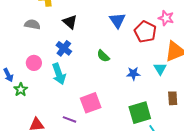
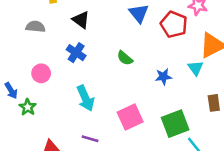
cyan arrow: (59, 74) -> (85, 98), moved
pink square: (91, 103) -> (130, 117), moved

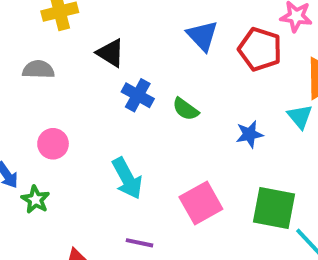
blue cross: (76, 53) -> (138, 95), moved
green square: (175, 124) -> (274, 208), turned 36

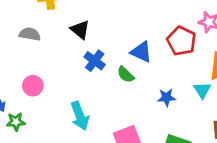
blue triangle: (202, 36) -> (141, 52), moved, turned -30
green star: (35, 200) -> (16, 122), turned 30

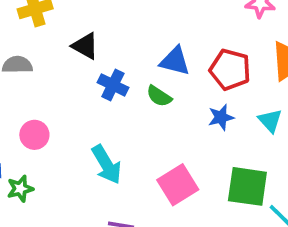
red pentagon: (181, 41) -> (230, 70), moved
cyan triangle: (202, 90) -> (270, 121), moved

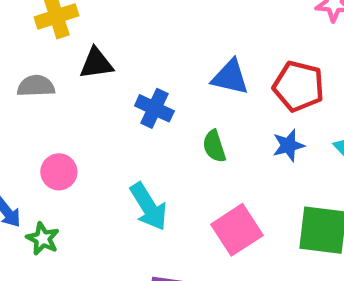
black triangle: (85, 46) -> (96, 63), moved, turned -36
green semicircle: (159, 96) -> (214, 146), moved, turned 40
green star: (20, 189) -> (43, 239), turned -30

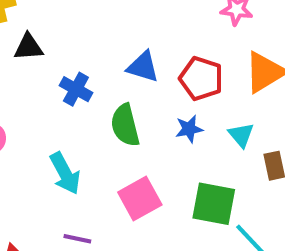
green semicircle: (214, 146) -> (125, 125), size x1.5

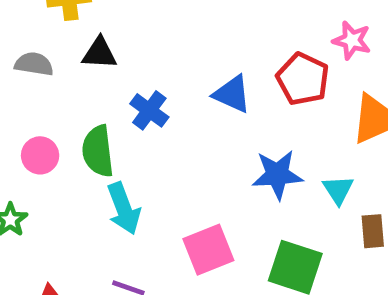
red pentagon: (201, 79) -> (303, 79), moved
green semicircle: (125, 125) -> (98, 151), moved
blue star: (189, 129) -> (277, 175), size x1.5

